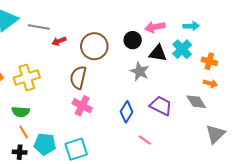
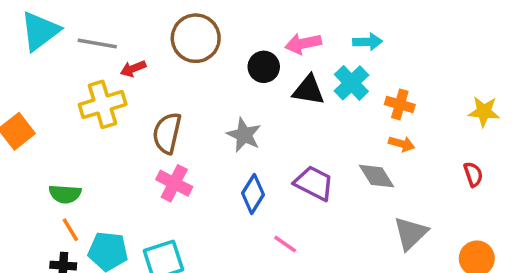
brown circle: (94, 46) -> (196, 38), moved
gray star: (140, 71) -> (244, 135), moved
yellow cross: (27, 77) -> (103, 104), moved

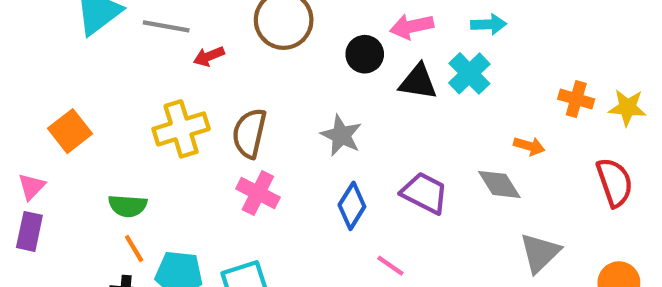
yellow cross: (103, 104) -> (181, 129), moved
orange cross: (400, 104) -> (576, 99), moved
red semicircle: (473, 174) -> (615, 182), size x1.6

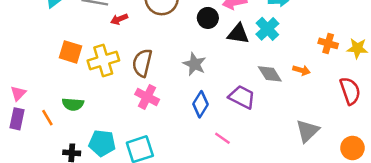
orange square: (70, 131) -> (70, 52), moved, turned -35
gray diamond: (499, 184) -> (270, 74), moved
orange line: (134, 249) -> (47, 118), moved

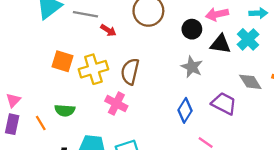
red arrow: (119, 19) -> (108, 30), turned -126
gray star: (194, 64) -> (192, 67), moved
pink cross: (147, 97) -> (116, 104), moved

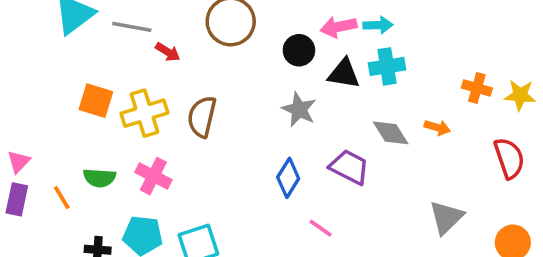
cyan arrow: (258, 13) -> (378, 25), moved
cyan cross: (248, 39) -> (387, 66), turned 35
pink cross: (116, 104) -> (153, 176), moved

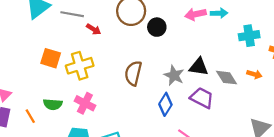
black circle: (299, 50) -> (157, 27), moved
cyan cross: (387, 66) -> (249, 36), moved
black triangle: (344, 74) -> (199, 67), moved
gray star: (299, 110) -> (174, 75), moved
brown semicircle: (202, 117) -> (133, 73), moved

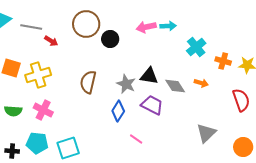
cyan cross: (249, 36) -> (196, 47), turned -30

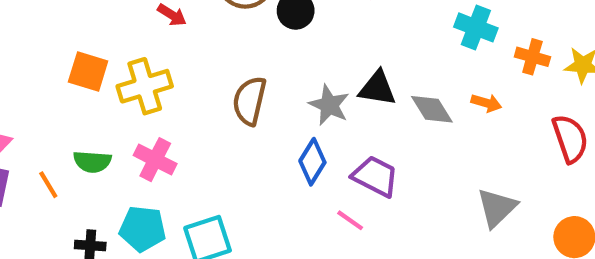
cyan cross: (196, 47) -> (476, 27), turned -30
purple trapezoid: (152, 105) -> (375, 176), moved

